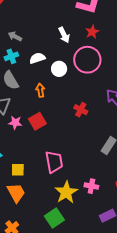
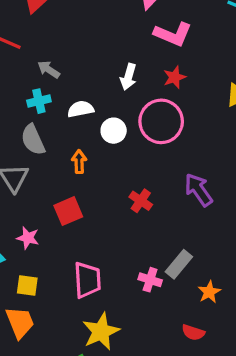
white arrow: (64, 35) -> (128, 77), turned 35
pink star: (15, 123) -> (28, 238), moved
pink cross: (91, 186) -> (150, 280), moved

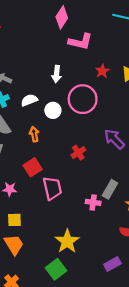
red star: (174, 77) -> (102, 71), moved
red cross: (141, 201) -> (78, 153), turned 32
pink trapezoid: (87, 280) -> (52, 188), moved

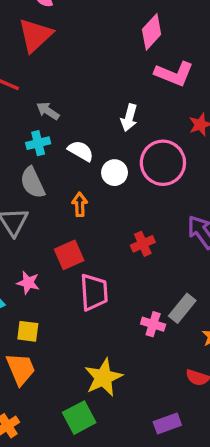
white semicircle: (29, 100) -> (81, 151), turned 42

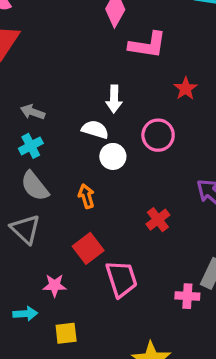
white semicircle: (81, 151) -> (95, 129), moved
pink circle: (163, 163) -> (158, 135), size x0.7

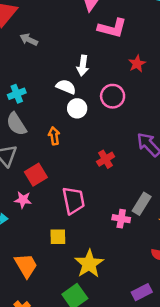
gray arrow: (33, 112) -> (29, 40), moved
red square: (88, 248) -> (36, 175), moved
yellow square: (66, 333) -> (58, 237), moved

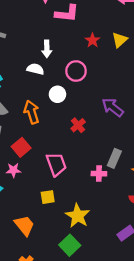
white circle: (77, 108) -> (57, 94), moved
orange arrow: (54, 136) -> (32, 112), size x1.5

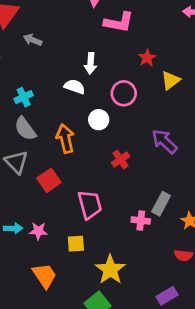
yellow triangle: (120, 40) -> (171, 80), moved
pink star: (13, 170) -> (38, 231), moved

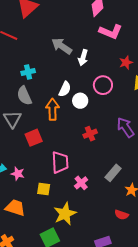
gray arrow: (33, 40) -> (62, 46), moved, size x1.5
white semicircle: (75, 87) -> (65, 89), moved, turned 84
pink cross: (141, 221) -> (81, 183), moved, turned 32
orange trapezoid: (45, 276) -> (15, 208), turned -50

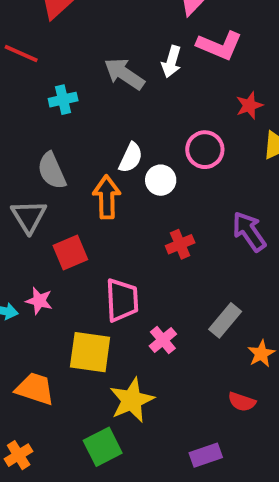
white arrow: (83, 58) -> (172, 62), moved
cyan cross: (28, 72) -> (63, 100), moved
pink star: (18, 174) -> (39, 301), moved
yellow square: (44, 189) -> (90, 352), size x1.6

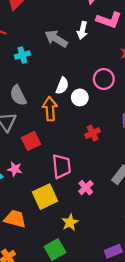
yellow square: (90, 352) -> (45, 197), turned -30
yellow star: (132, 400) -> (70, 222), size x0.7

